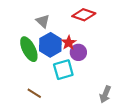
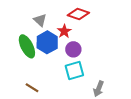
red star: (69, 43) -> (64, 31), moved
cyan square: (63, 70) -> (74, 71), moved

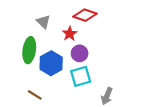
blue hexagon: (47, 42) -> (51, 63), moved
green ellipse: (27, 46) -> (29, 50), turned 35

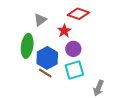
gray triangle: (43, 22) -> (40, 20), turned 40
brown line: (35, 95) -> (45, 73), moved

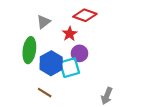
cyan square: (74, 70) -> (70, 68), moved
brown line: (45, 73) -> (45, 93), moved

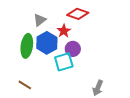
blue hexagon: (51, 63) -> (47, 43), moved
brown line: (45, 93) -> (25, 85), moved

